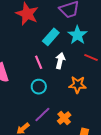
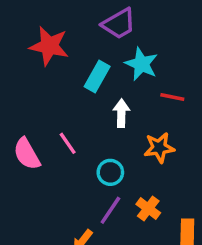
pink line: (39, 62) -> (68, 143), moved
cyan circle: (39, 87) -> (110, 172), moved

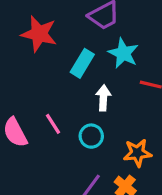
orange star: (159, 148) -> (137, 153), moved
cyan circle: (110, 172) -> (91, 136), moved

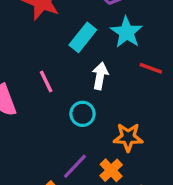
pink line: (53, 124) -> (46, 81), moved

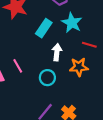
pink line: (46, 81) -> (18, 66), moved
orange star: (128, 137) -> (79, 67), moved

